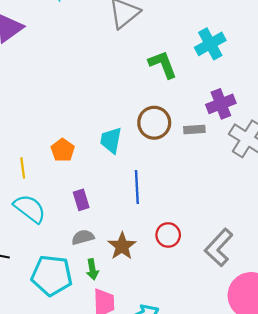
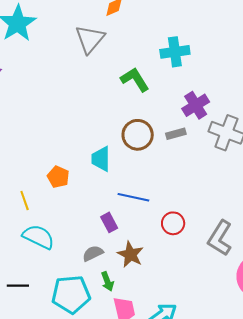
cyan cross: (210, 44) -> (175, 52), turned 32
blue line: (137, 187) -> (133, 197), turned -64
purple rectangle: (81, 200) -> (109, 222), moved
red circle: (168, 235) -> (173, 223), moved

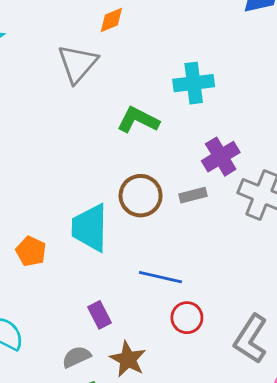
green L-shape: (135, 80) -> (138, 120), turned -32
cyan trapezoid: (101, 159) -> (90, 228), size x1.4
blue line: (133, 197) -> (160, 277), moved

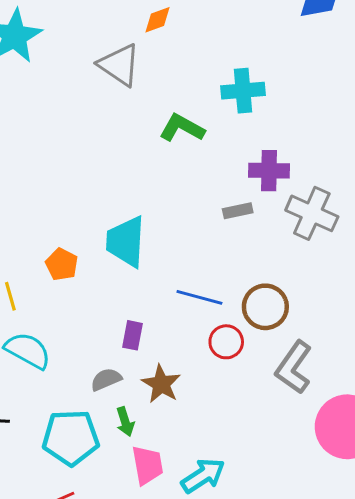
gray triangle: (78, 64) -> (119, 65), turned -39
purple cross: (221, 157) -> (269, 171), turned 30
brown circle: (141, 196) -> (265, 307), moved
purple rectangle: (99, 315) -> (132, 335), turned 36

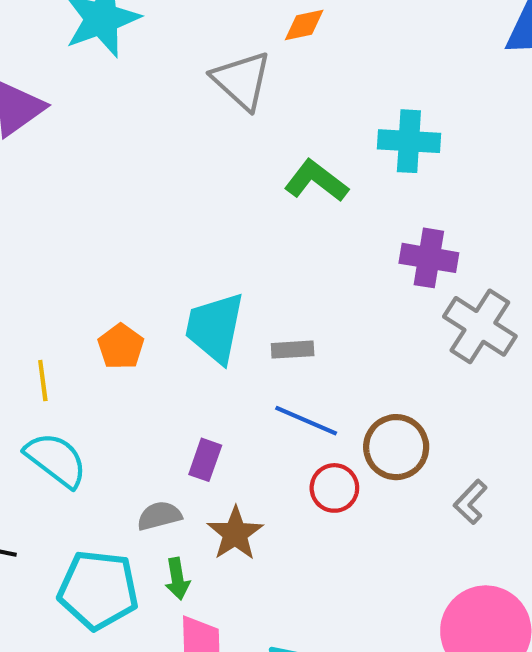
gray rectangle: (238, 211) -> (293, 350), moved
gray L-shape: (294, 367) -> (470, 502), moved, size x0.6

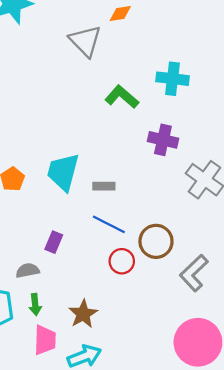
purple cross: (429, 258) -> (163, 140), moved
gray L-shape: (470, 502) -> (194, 273), size x1.6
brown star: (235, 534) -> (83, 314), moved

